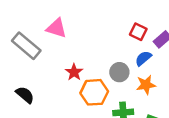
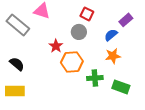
red square: (138, 32) -> (87, 14), moved
gray circle: (119, 72) -> (79, 32), moved

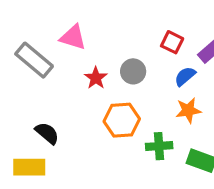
red square: (87, 14) -> (172, 42), moved
red star: (56, 46) -> (96, 78), moved
black semicircle: (17, 64) -> (47, 133), moved

